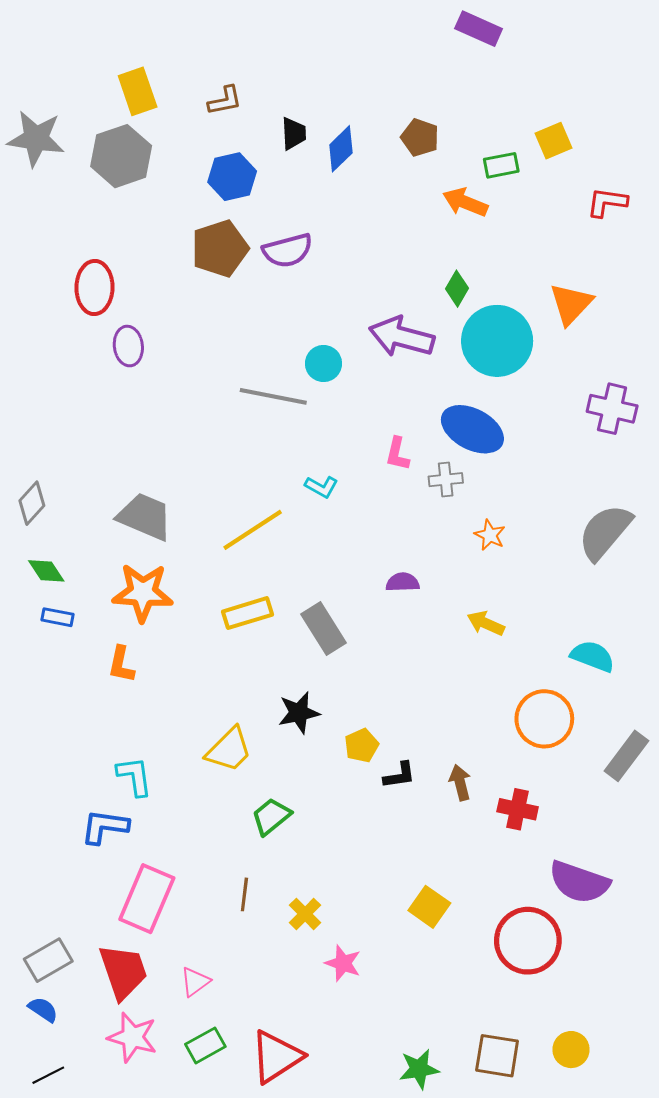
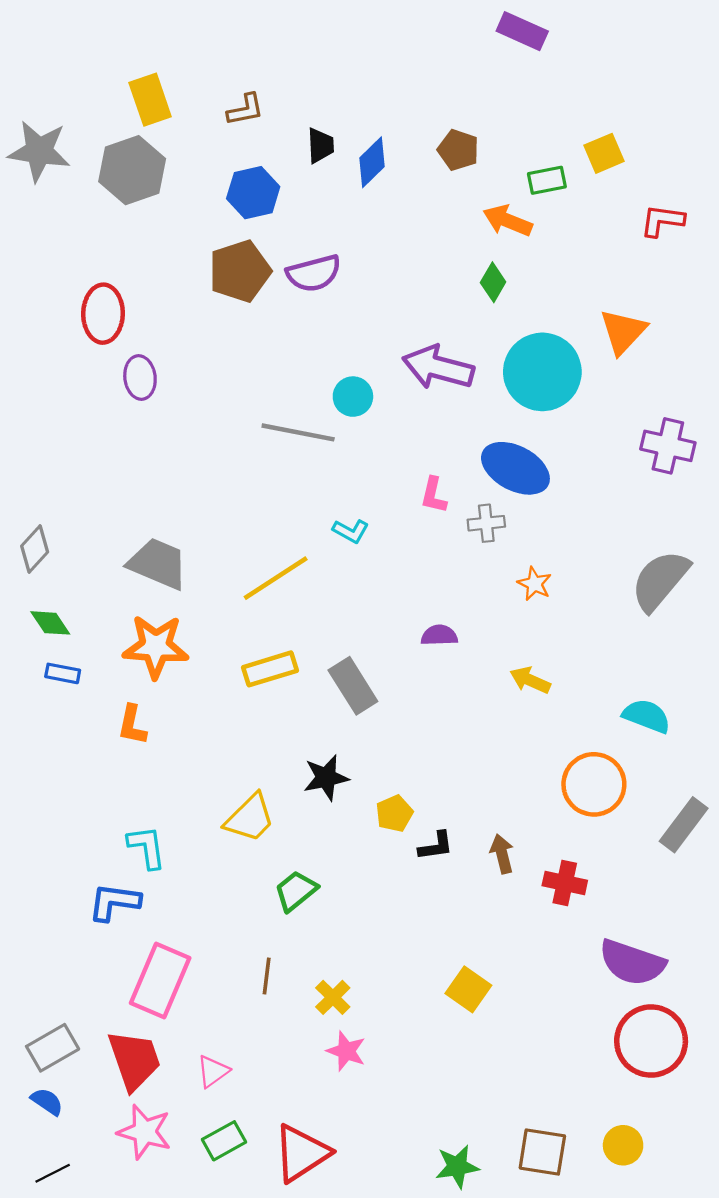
green diamond: (457, 289) -> (493, 282), moved
red circle: (528, 941) -> (651, 1041), moved
pink star: (343, 963) -> (346, 1051), moved

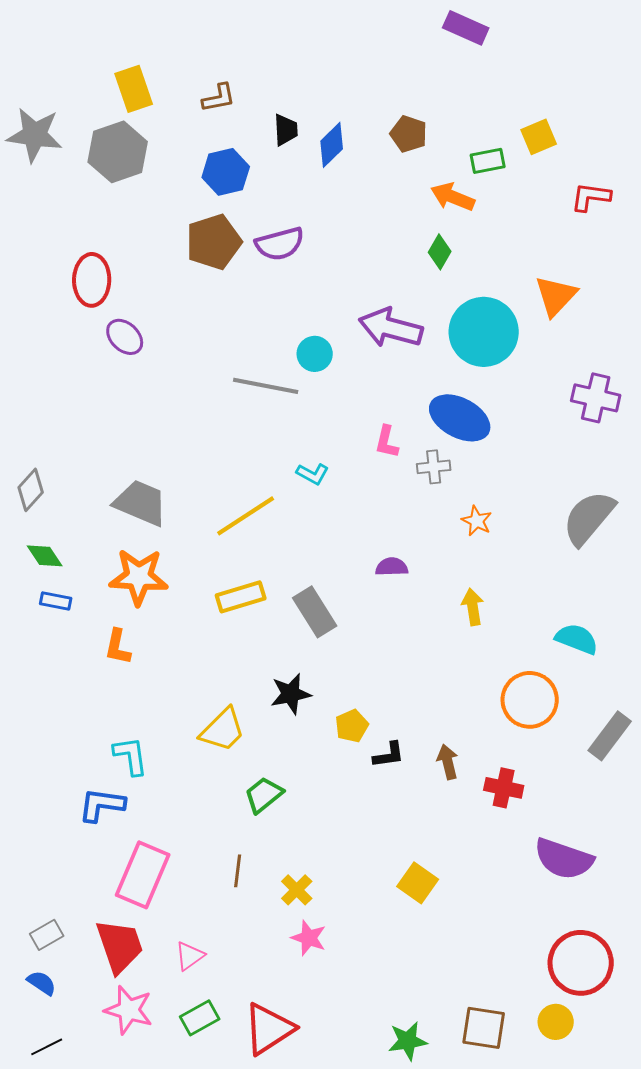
purple ellipse: (140, 378) -> (125, 337), turned -39
yellow arrow: (530, 680) -> (473, 607), turned 57
red circle: (651, 1041) -> (581, 963), moved
gray rectangle: (53, 1048) -> (47, 935), size x0.7

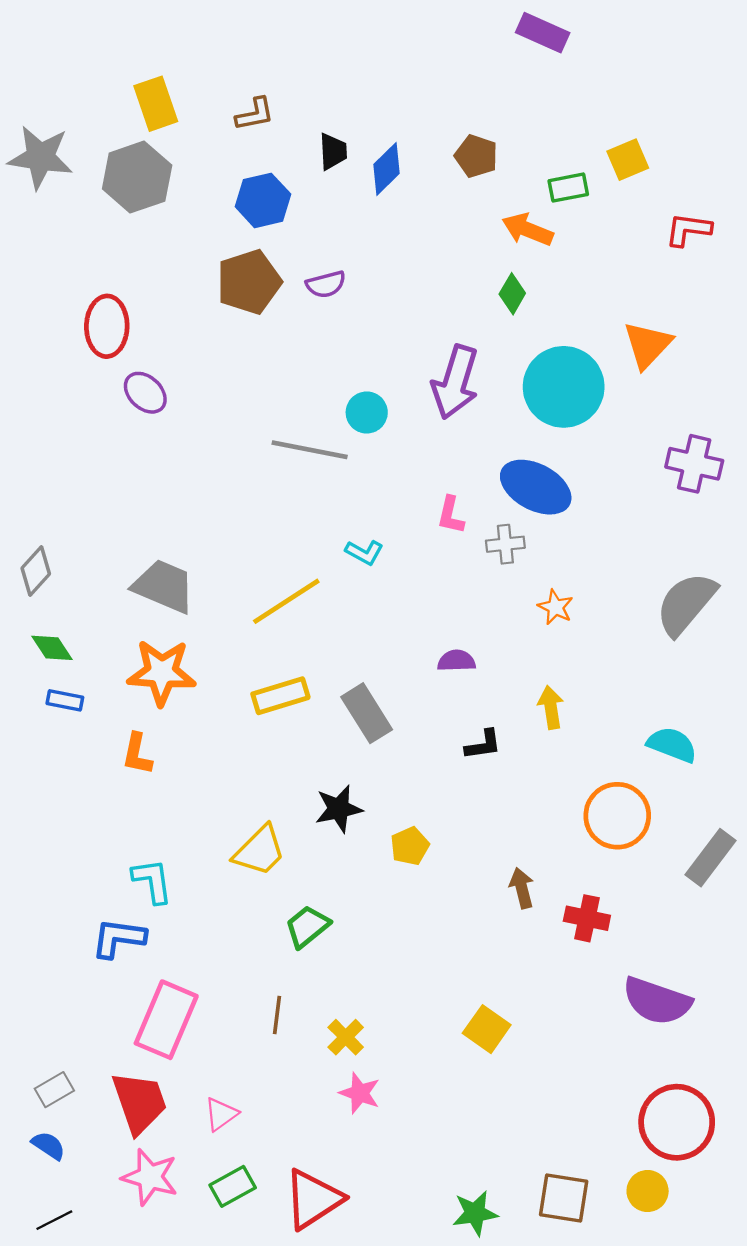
purple semicircle: (280, 244) -> (326, 284), size x0.7
purple arrow: (391, 328) -> (455, 382), turned -88
black L-shape: (389, 755) -> (483, 745), moved

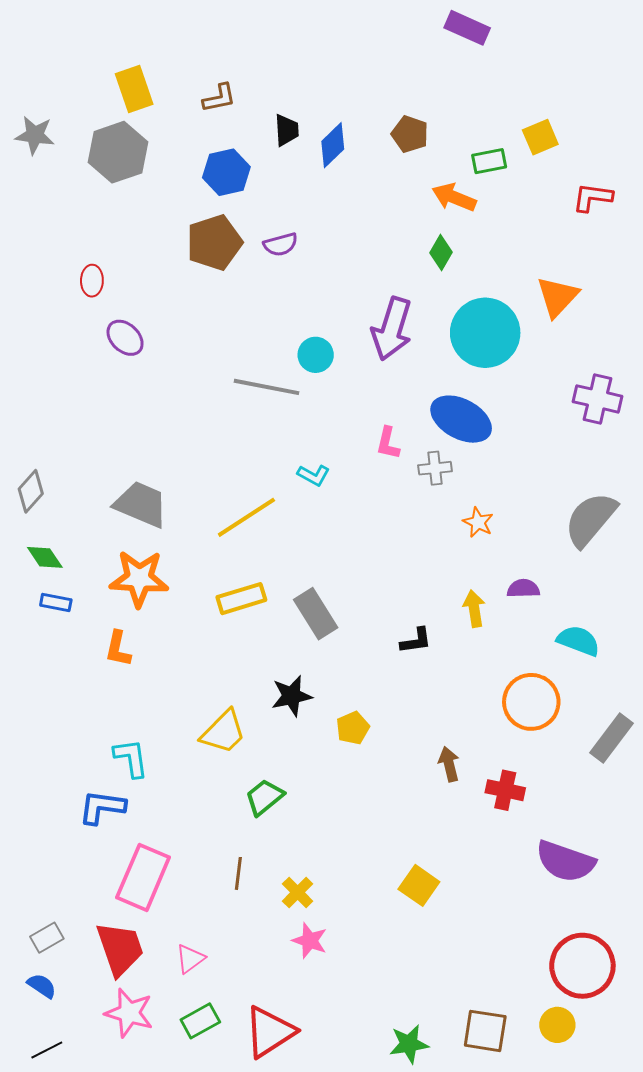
gray star: (40, 157) -> (35, 135), size x0.7
red ellipse: (107, 326) -> (92, 281), size x0.6
purple semicircle: (456, 661) -> (523, 589), moved

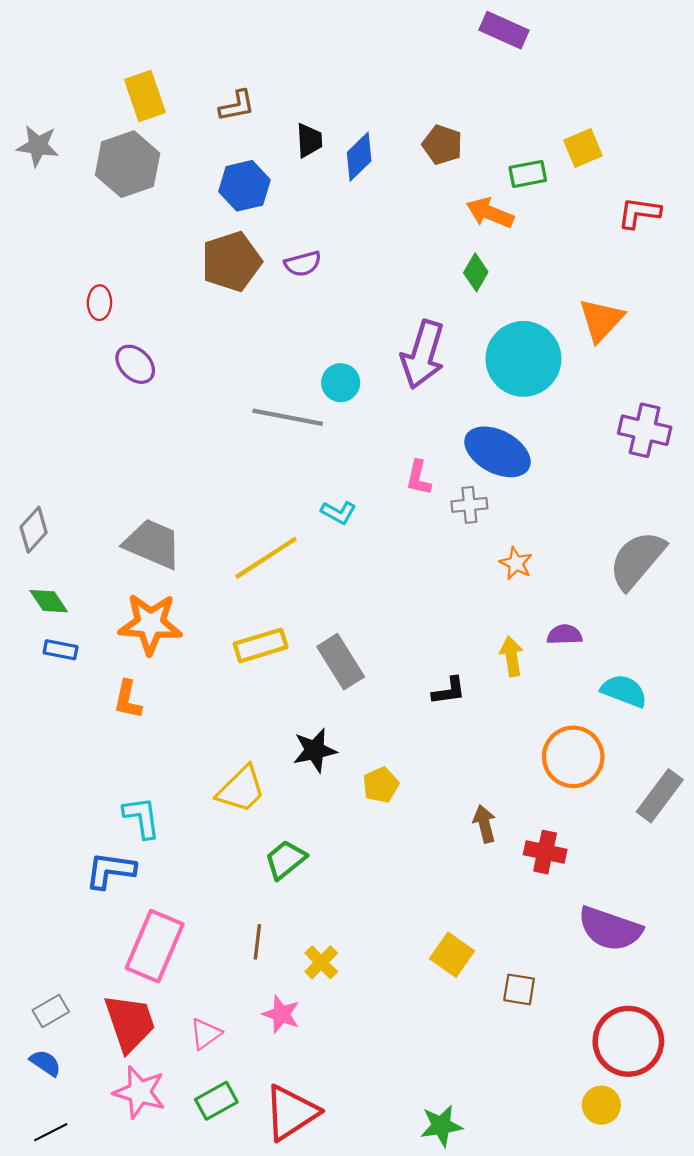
pink star: (310, 941) -> (281, 1014), moved
brown square: (485, 1031) -> (519, 989), moved, size x0.7

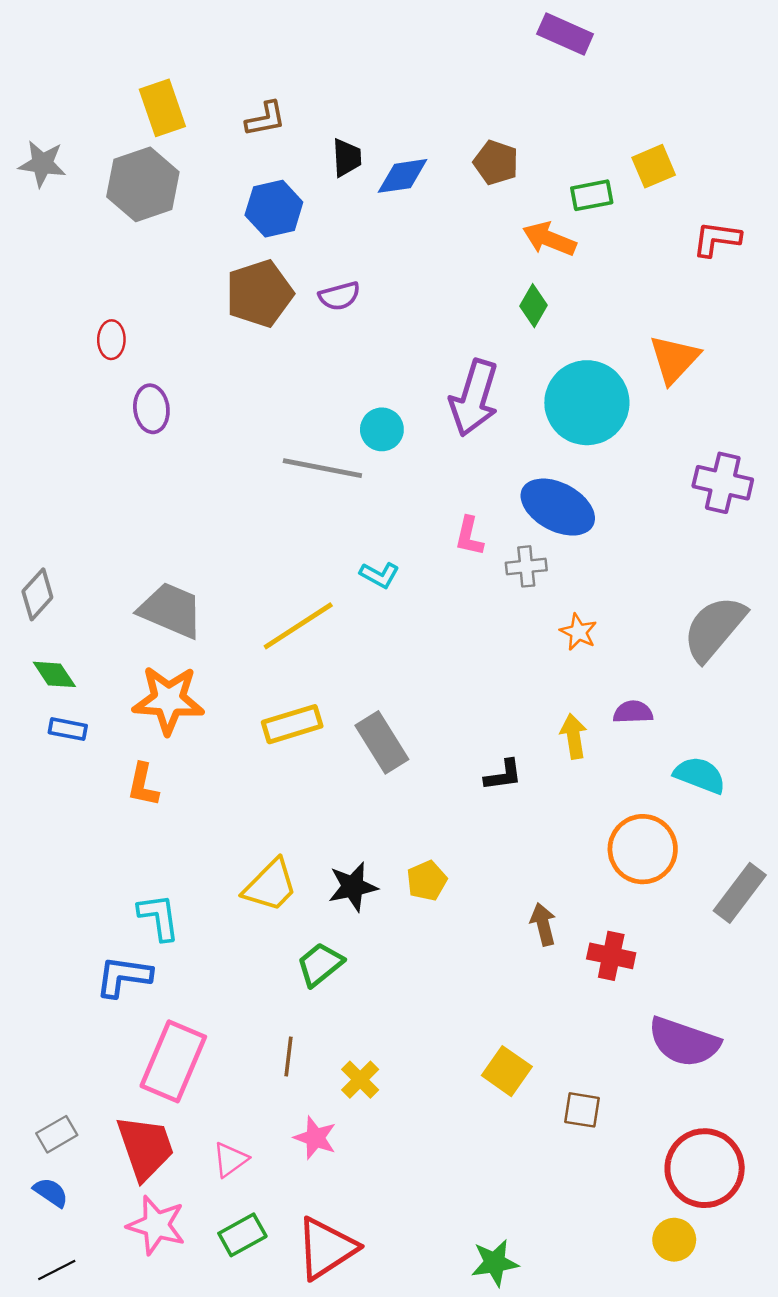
blue diamond: (359, 157) -> (403, 176), turned 36
purple ellipse: (135, 364) -> (151, 409), turned 39
black star: (315, 750) -> (353, 887), moved

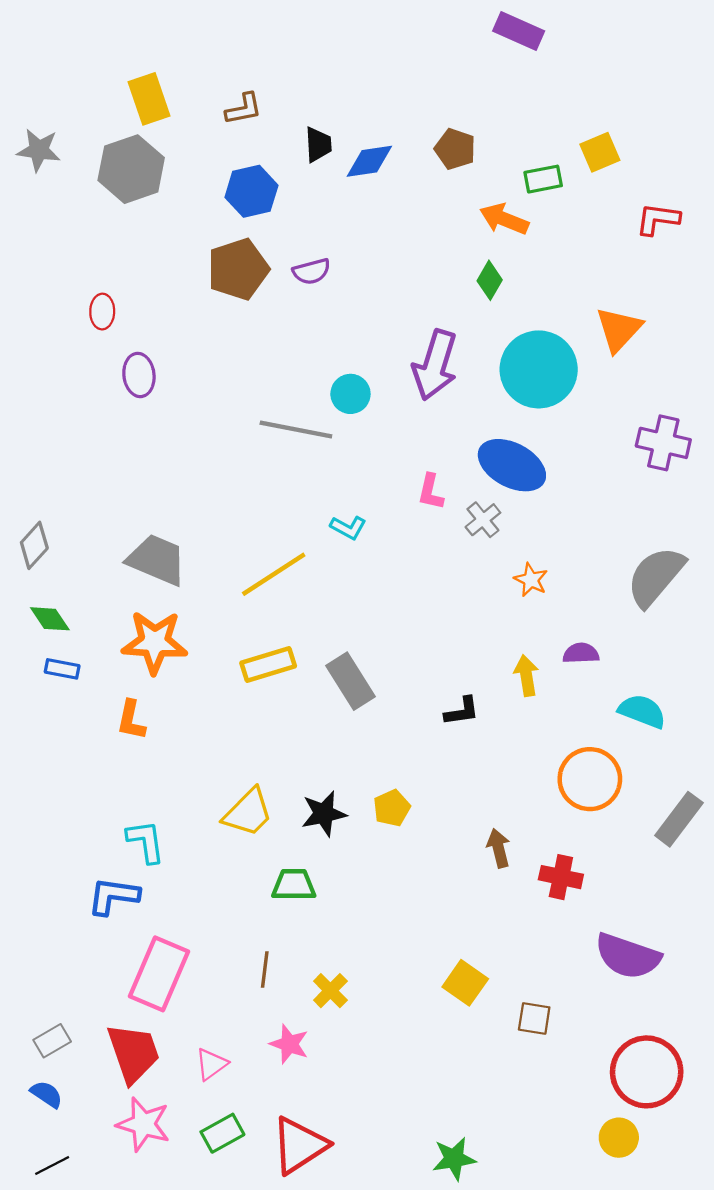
gray cross: (526, 566) -> (483, 520), turned -33
green trapezoid: (320, 964) -> (294, 885), turned 39

